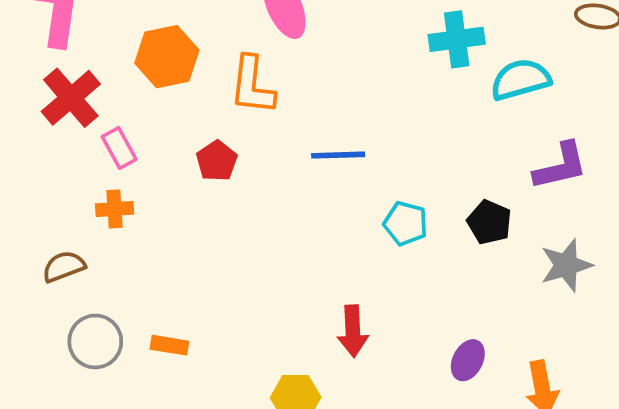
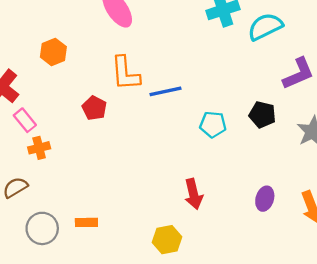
orange hexagon: (167, 57) -> (53, 52), size x0.7
orange L-shape: (252, 85) -> (125, 73), moved
pink rectangle: (119, 148) -> (25, 120), moved

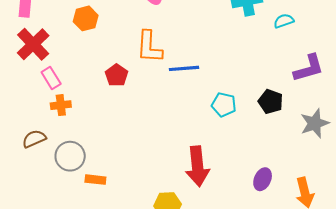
cyan semicircle: (265, 27) -> (284, 21), size x0.6
red arrow: (193, 194) -> (197, 166), size x1.4
gray circle: (42, 228) -> (70, 156), moved

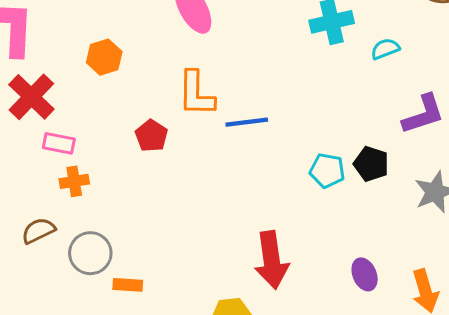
pink rectangle: (51, 78) -> (59, 143), turned -45
cyan pentagon: (224, 105) -> (327, 171), moved
purple ellipse: (263, 179) -> (365, 274), turned -45

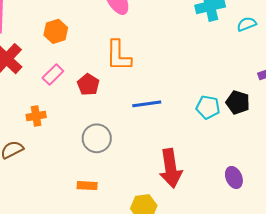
blue line: (247, 122) -> (147, 104), moved
pink rectangle: (59, 143) -> (53, 75), moved, turned -55
gray circle: (90, 253) -> (97, 138), moved
orange rectangle: (128, 285) -> (87, 186), moved

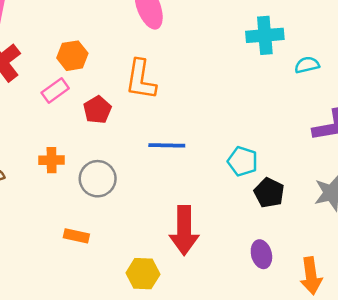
orange hexagon: (56, 31) -> (72, 56), moved
black pentagon: (238, 102) -> (269, 193), moved
orange cross: (36, 116) -> (52, 160), moved

